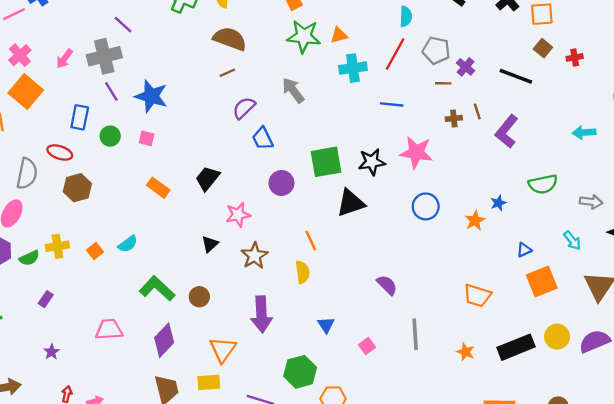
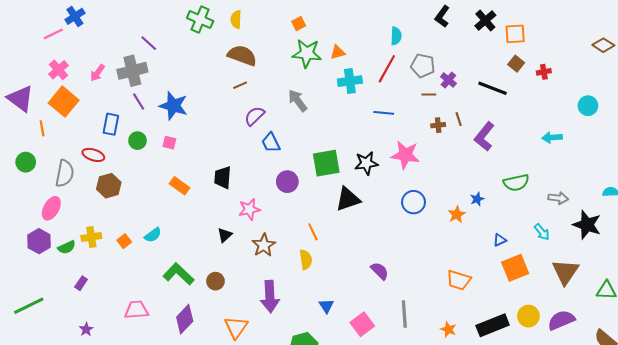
black trapezoid: (208, 178) -> (223, 178), turned -35
pink square: (367, 346) -> (362, 324), size x1.6

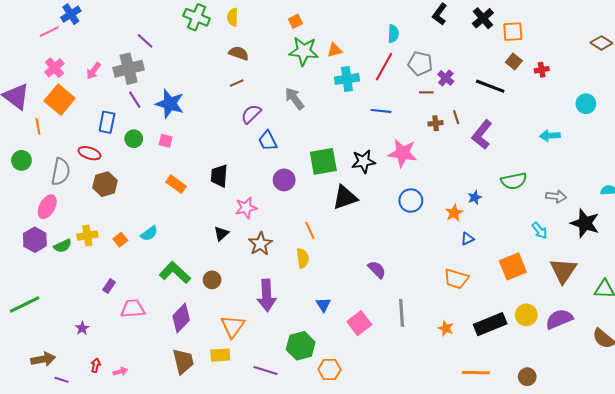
brown semicircle: (242, 55) -> (239, 53), size x0.7
blue triangle: (500, 240) -> (467, 239), moved
purple rectangle: (81, 283) -> (109, 286), moved

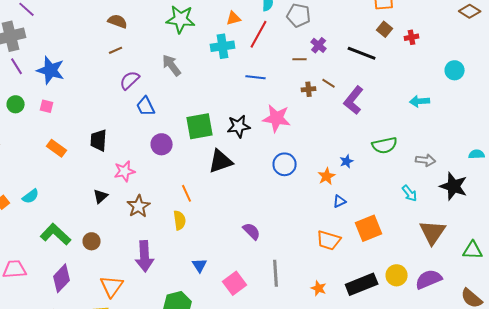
orange triangle: (335, 50) -> (234, 18), moved
gray pentagon: (420, 64) -> (299, 15), moved
brown line: (456, 117) -> (329, 83), turned -40
orange square: (513, 266) -> (369, 228), moved

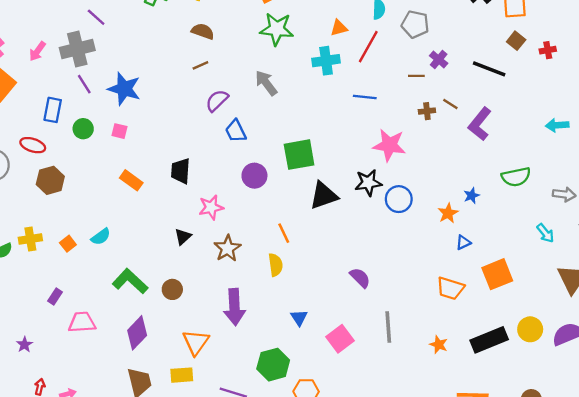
black star: (239, 126) -> (368, 183), moved

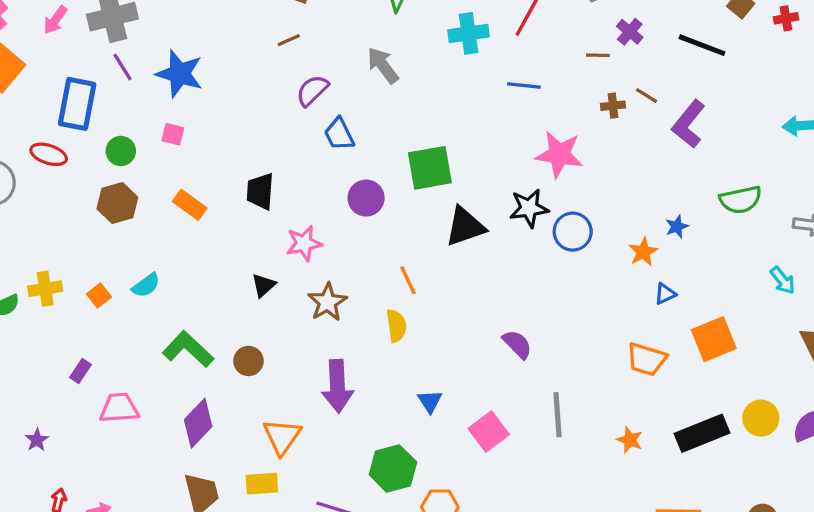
blue rectangle: (53, 110) -> (77, 104), size x1.4
green circle: (83, 129) -> (121, 151), moved
brown hexagon: (50, 180) -> (117, 203), moved

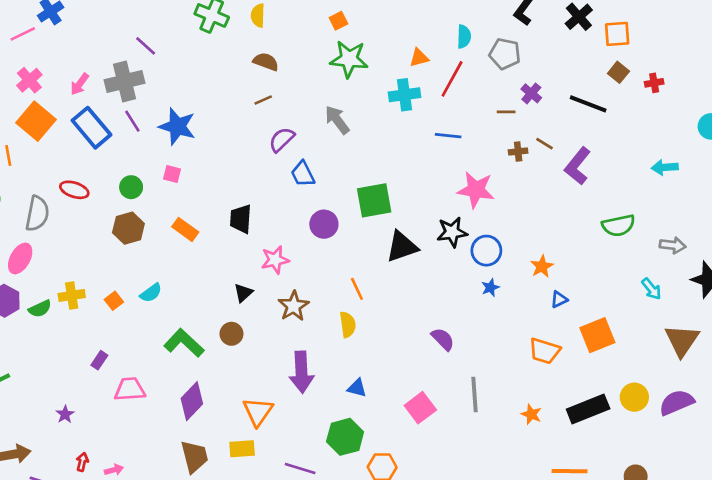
blue rectangle: (77, 104) -> (91, 128), moved, turned -51
blue star: (677, 227) -> (490, 288), moved
brown circle: (248, 361) -> (231, 334), moved
blue triangle: (430, 401) -> (357, 388), moved, turned -42

